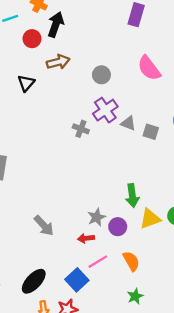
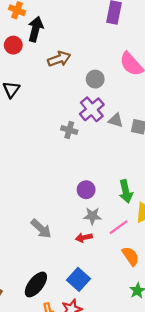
brown arrow: (58, 62) -> (59, 59), moved
gray circle: (101, 75) -> (95, 79), moved
gray star: (97, 217) -> (92, 216), turned 30
purple circle: (118, 227) -> (86, 190), moved
pink line: (98, 262) -> (119, 227), moved

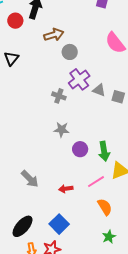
gray circle: (95, 79) -> (70, 52), moved
purple circle: (86, 190) -> (80, 149), moved
gray star: (92, 216) -> (62, 130), moved

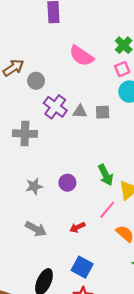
gray cross: (59, 96) -> (25, 134), moved, size x1.5
gray star: (62, 130) -> (34, 186), moved
purple circle: (80, 149) -> (67, 183), moved

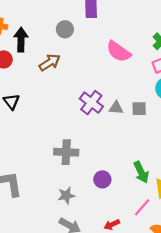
gray circle: (36, 81) -> (65, 29), moved
gray cross: (25, 134) -> (66, 152), moved
gray star: (34, 186) -> (66, 195), moved

